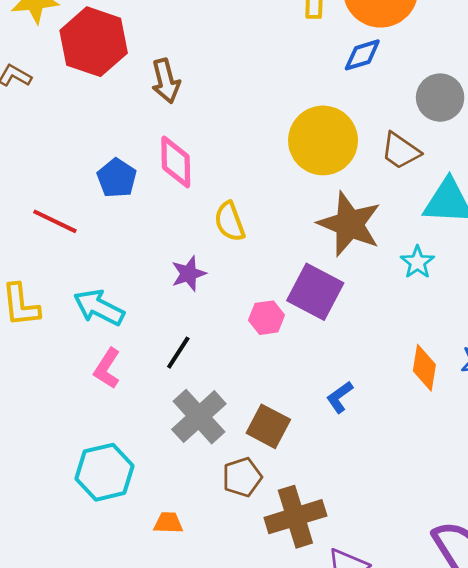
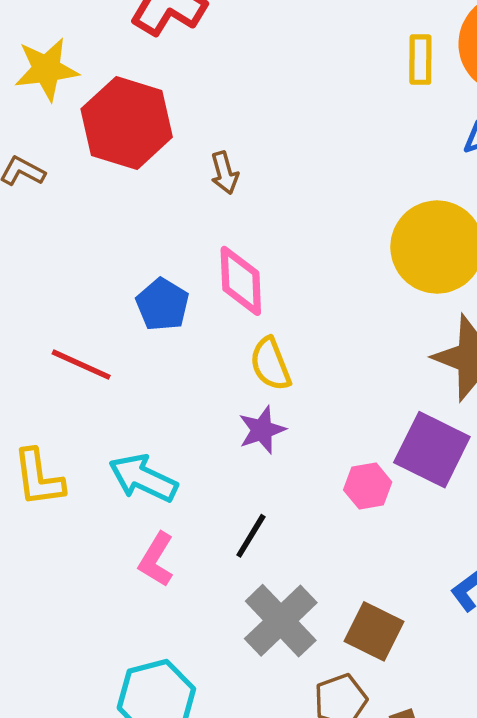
brown arrow: (166, 81) -> (225, 173), size x0.7
yellow semicircle: (230, 222) -> (270, 364), moved

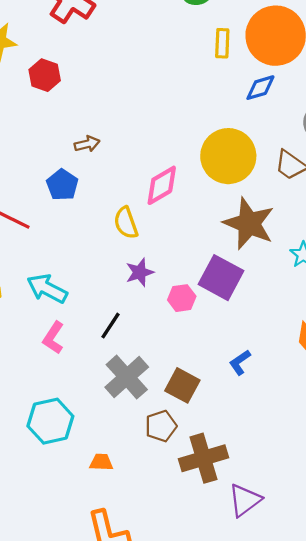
red hexagon: (127, 123) -> (45, 75), size x0.6
brown arrow: (225, 173) -> (87, 144), moved, turned -90
pink diamond: (241, 281) -> (162, 185), moved, turned 60
purple star: (262, 430) -> (140, 272), moved

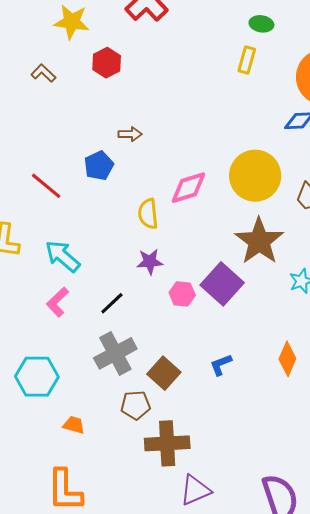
yellow rectangle: (222, 43) -> (247, 60), moved

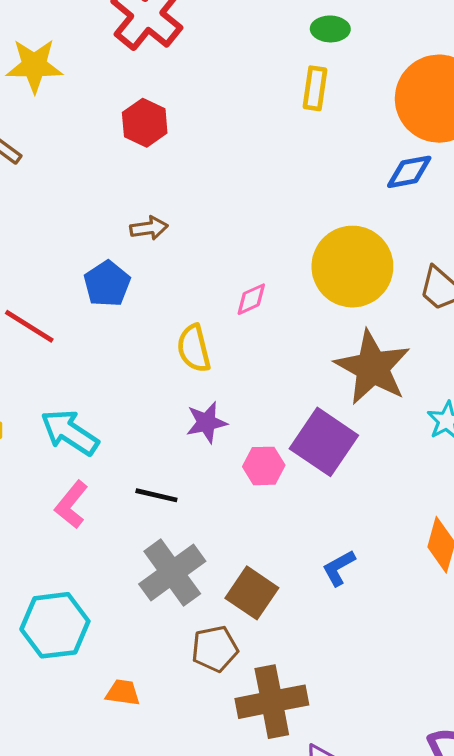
red hexagon: (107, 63) -> (145, 123), moved
pink diamond: (189, 188) -> (251, 299), size x0.6
black line: (112, 303) -> (156, 495), turned 64

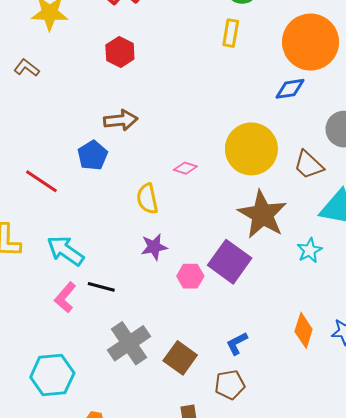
brown arrow: (149, 228) -> (121, 120), size x1.4
pink diamond: (251, 299) -> (185, 168), turned 40
black line: (156, 495) -> (101, 287), moved
brown pentagon: (215, 649) -> (230, 385), moved

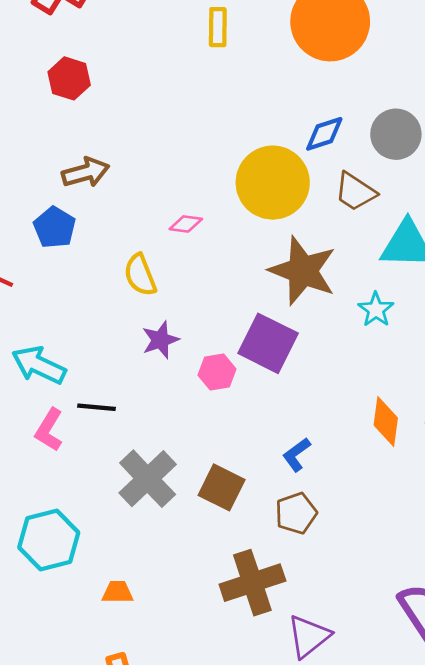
blue diamond: (290, 89) -> (324, 134), moved

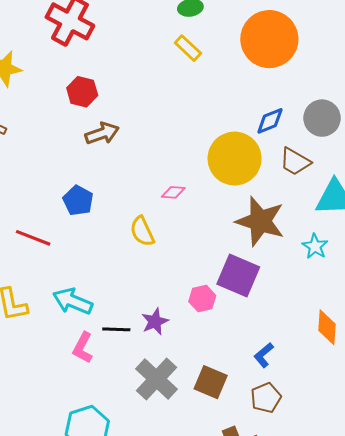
yellow rectangle: (218, 27) -> (188, 48), turned -44
brown arrow: (86, 172) -> (102, 133), moved
purple star: (160, 340) -> (155, 322), moved

